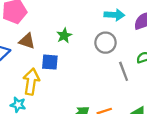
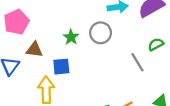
gray circle: (105, 43) -> (101, 33), moved

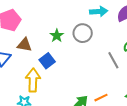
blue square: (61, 67) -> (47, 61), turned -35

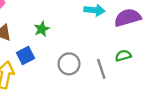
gray circle: (83, 33) -> (69, 64), moved

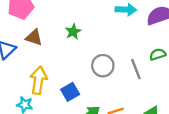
blue square: (26, 56) -> (70, 92), moved

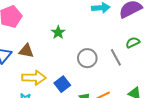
brown triangle: (34, 37) -> (26, 51), moved
yellow arrow: (38, 80) -> (34, 78), turned 90

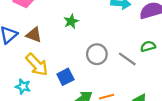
gray line: (116, 57) -> (127, 59), turned -36
yellow arrow: (34, 78) -> (37, 65), turned 35

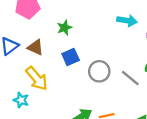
green star: (71, 21) -> (64, 28), moved
blue square: (65, 77) -> (71, 57), moved

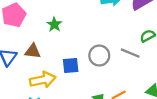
blue square: (71, 57) -> (71, 65), moved, turned 35
yellow arrow: (37, 78) -> (43, 80), turned -45

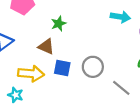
brown triangle: (33, 51) -> (46, 47), moved
gray line: (130, 53) -> (121, 88), moved

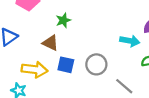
cyan arrow: (120, 17) -> (130, 41), moved

